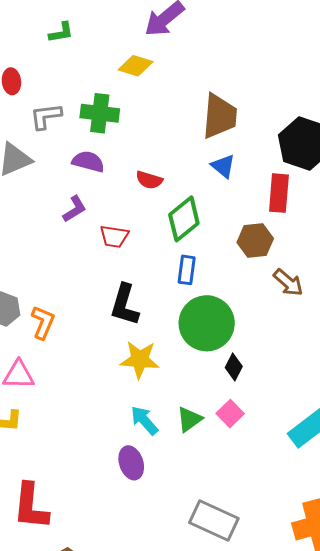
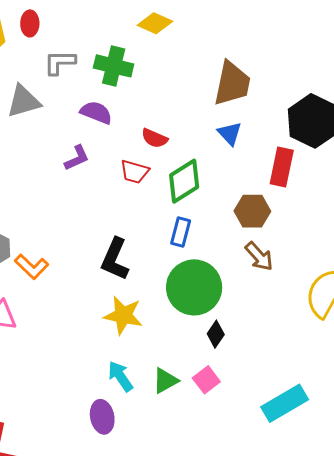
red trapezoid: (114, 236) -> (134, 172), moved
brown arrow: (288, 283) -> (259, 256), moved
orange L-shape: (43, 322) -> (32, 267), turned 104

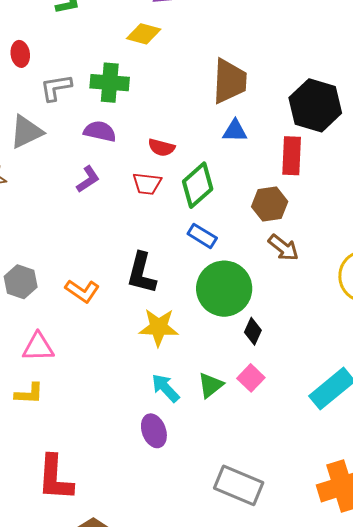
blue triangle: (230, 133) -> (235, 131), turned -36
blue rectangle: (181, 232) -> (202, 236), turned -64
orange L-shape: (32, 267) -> (82, 291), moved

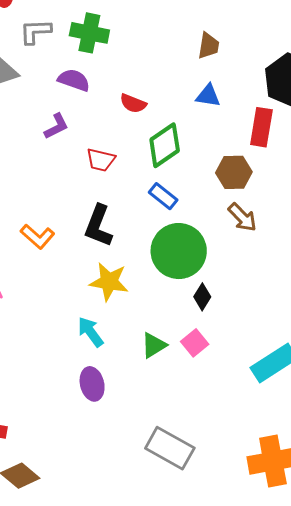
brown trapezoid: (229, 81) -> (209, 46), size x0.6
red trapezoid: (147, 184) -> (101, 160), moved
cyan arrow: (165, 388) -> (91, 332), moved

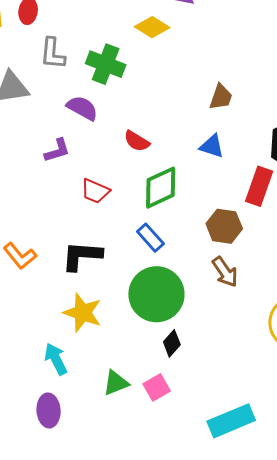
gray L-shape: (35, 31) -> (53, 54), turned -92
black L-shape: (98, 226) -> (82, 256), turned 63

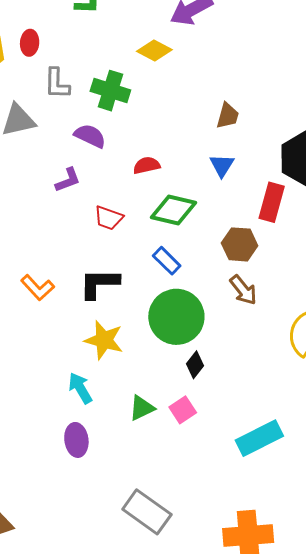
red semicircle: (137, 141) -> (147, 165), turned 140
blue triangle: (212, 146) -> (222, 165), turned 48
green diamond: (161, 188) -> (173, 210), turned 42

